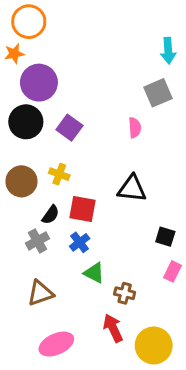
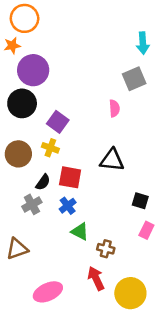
purple square: (69, 128) -> (58, 122), moved
brown triangle: (40, 293) -> (17, 249), moved

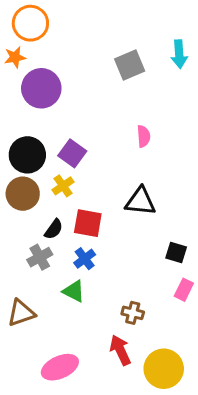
gray square: (134, 79) -> (130, 65), moved
black circle: (22, 103) -> (27, 155), moved
yellow cross: (50, 148) -> (63, 186), turned 35
green triangle: (80, 232) -> (74, 291), moved

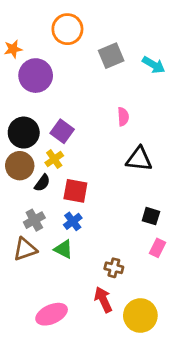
orange circle: (30, 23) -> (67, 29), moved
cyan arrow: (179, 54) -> (154, 65), moved, turned -55
black triangle: (140, 201) -> (139, 159), moved
black semicircle: (54, 229) -> (42, 183), moved
brown triangle: (21, 313) -> (25, 249), moved

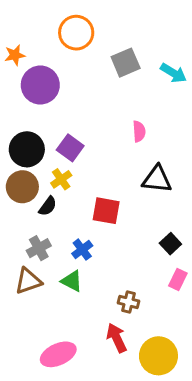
red square: (75, 191) -> (106, 211), moved
black square: (151, 216) -> (170, 244), turned 30

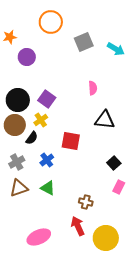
purple circle: (40, 85) -> (27, 57), size x0.7
gray cross: (39, 248) -> (17, 162), moved
blue cross: (82, 250) -> (47, 160), moved

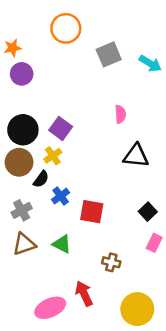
purple circle: (27, 57) -> (22, 74), moved
red square: (71, 141) -> (92, 212), moved
blue cross: (47, 160) -> (61, 196), moved
red arrow: (78, 226) -> (84, 293), moved

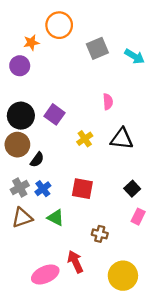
orange star: (13, 48) -> (31, 43), moved
yellow cross: (53, 156) -> (85, 139), moved
blue cross: (61, 196) -> (43, 189), moved

